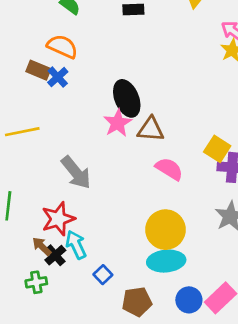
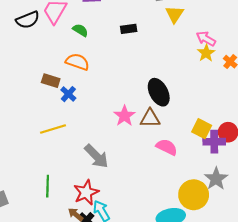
brown rectangle: (38, 70) -> (51, 81), moved
blue cross: (58, 77) -> (68, 94), moved
black ellipse: (127, 98) -> (159, 92), moved
yellow circle: (165, 230) -> (194, 195), moved

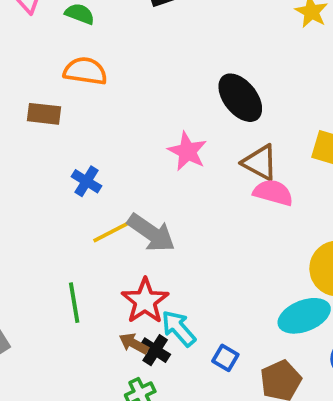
blue cross: (68, 94) -> (86, 181), moved
brown triangle: (150, 118) -> (260, 163), moved, turned 40
yellow line: (53, 129) -> (115, 230), moved

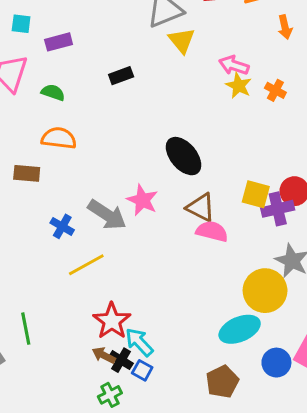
gray arrow: (151, 233) -> (107, 215), moved
green line: (74, 303) -> (26, 329), moved
blue square: (225, 358) -> (142, 370), moved

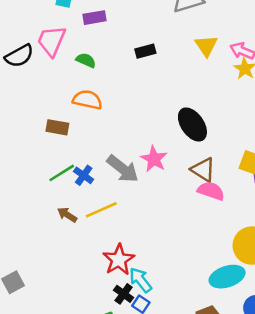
yellow triangle: (182, 40) -> (206, 46), moved
green line: (26, 329) -> (62, 173), moved, turned 64
brown arrow: (104, 355) -> (67, 215), moved

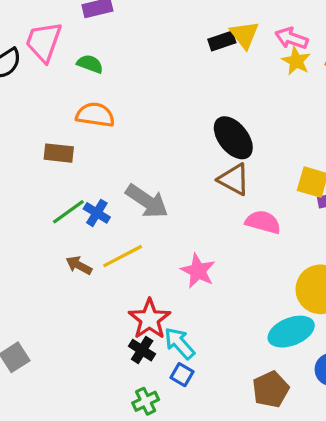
black rectangle: (145, 51) -> (222, 41), moved
pink star: (154, 159) -> (198, 271), moved
brown triangle: (203, 170) -> (234, 179), moved
black cross: (124, 294) -> (142, 350), moved

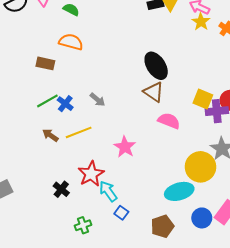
gray arrow: (147, 201) -> (97, 100), size x0.6
black cross: (142, 350) -> (61, 189), moved
blue square: (182, 375) -> (121, 213), moved

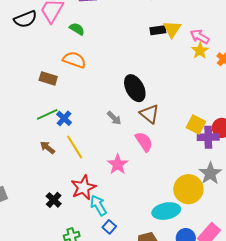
black ellipse: (156, 66) -> (135, 88), moved
gray arrow: (97, 100) -> (114, 118), moved
pink semicircle: (169, 121) -> (144, 142), moved, turned 30
yellow line: (79, 132) -> (75, 147), turned 75

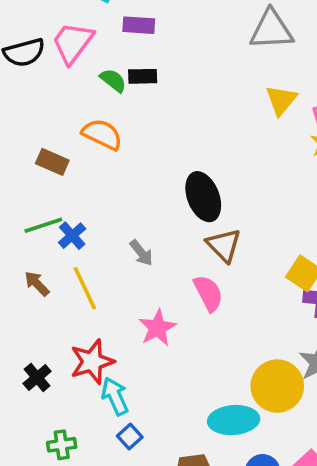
black rectangle: (158, 30) -> (143, 76), moved
gray arrow: (114, 118) -> (141, 253), moved

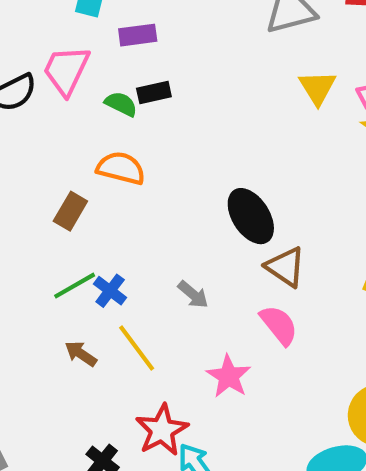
brown rectangle: (52, 162) -> (70, 211), turned -72

